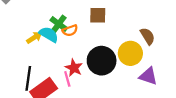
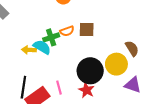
green cross: (59, 24) -> (51, 37), turned 35
orange semicircle: (70, 30) -> (67, 31), moved
yellow arrow: (34, 38) -> (29, 50), turned -144
red star: (74, 68) -> (86, 90), moved

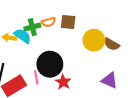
brown semicircle: (132, 48) -> (112, 44), turned 147
yellow circle: (116, 64) -> (94, 40), moved
black circle: (90, 71) -> (50, 64), moved

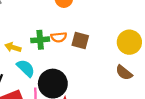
cyan semicircle: (23, 36) -> (26, 68), moved
yellow circle: (94, 40) -> (129, 42), moved

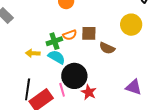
cyan semicircle: (26, 68) -> (57, 57), moved
brown semicircle: (124, 73) -> (107, 48), moved

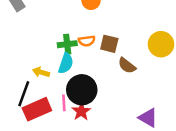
yellow arrow: (33, 53) -> (41, 72), moved
cyan semicircle: (57, 57) -> (66, 63), turned 66
red star: (89, 92) -> (81, 111), moved

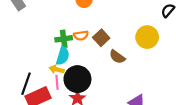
brown square: (109, 44) -> (101, 38), turned 35
yellow arrow: (41, 72) -> (57, 69), moved
pink line: (64, 103) -> (57, 82), moved

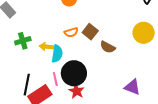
yellow circle: (147, 37) -> (144, 33), moved
green cross: (64, 39) -> (23, 41), moved
yellow arrow: (57, 69) -> (46, 47), moved

